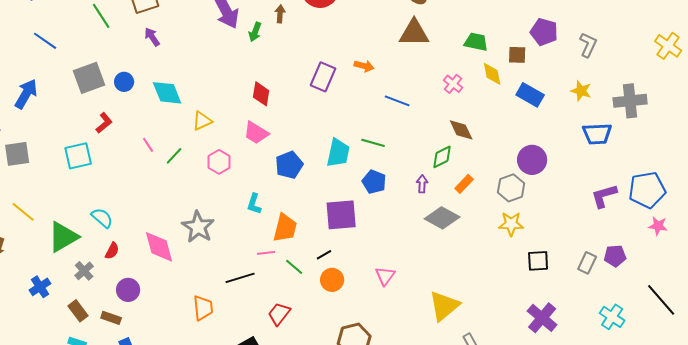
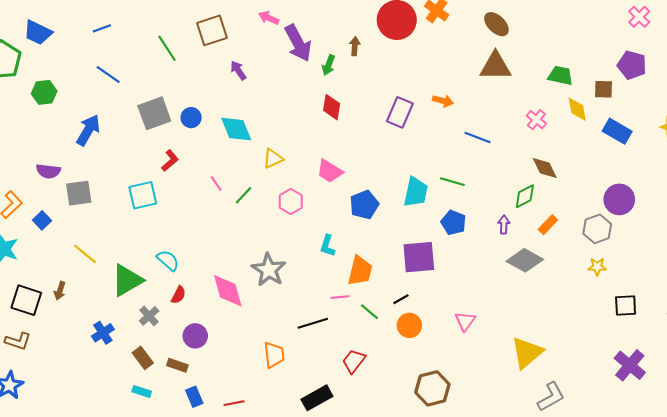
purple arrow: (152, 37) -> (238, 70), moved
red diamond: (261, 94) -> (332, 107), moved
yellow star: (511, 224) -> (597, 267), size x0.7

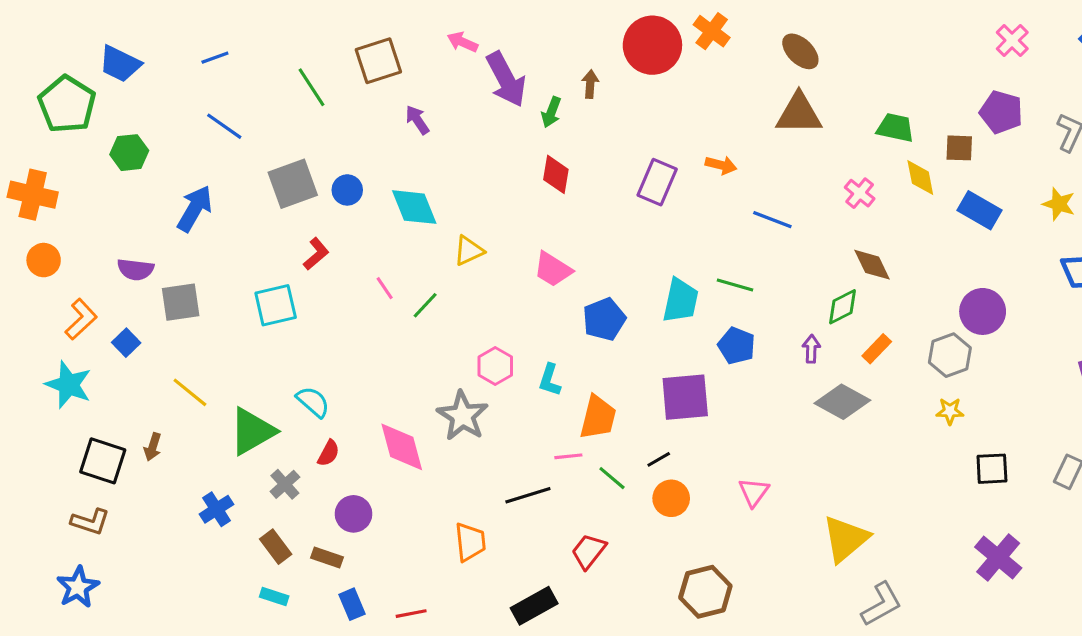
pink hexagon: (291, 202) -> (495, 366), moved

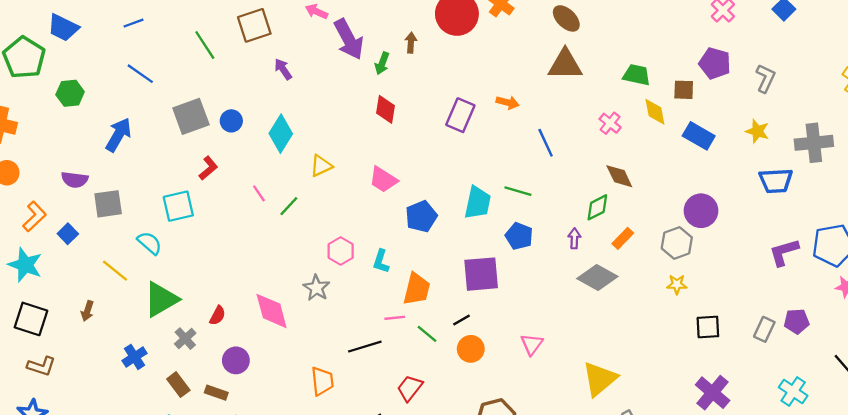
cyan diamond: (414, 207) -> (281, 134), turned 54
blue line: (772, 220) -> (546, 143), turned 44
cyan semicircle: (313, 402) -> (150, 243), moved
gray star: (462, 416) -> (316, 288), size x0.7
black square: (103, 461) -> (31, 319), moved

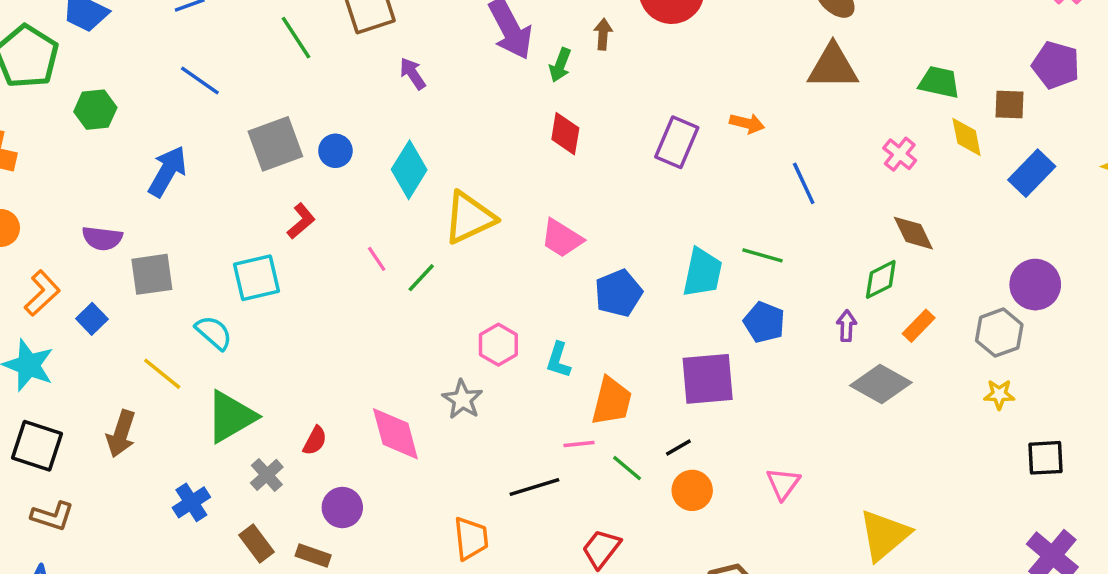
blue rectangle: (699, 136) -> (1032, 173), turned -76
yellow triangle: (321, 166) -> (469, 218), size x1.6
brown arrow: (87, 311) -> (121, 434), size x1.5

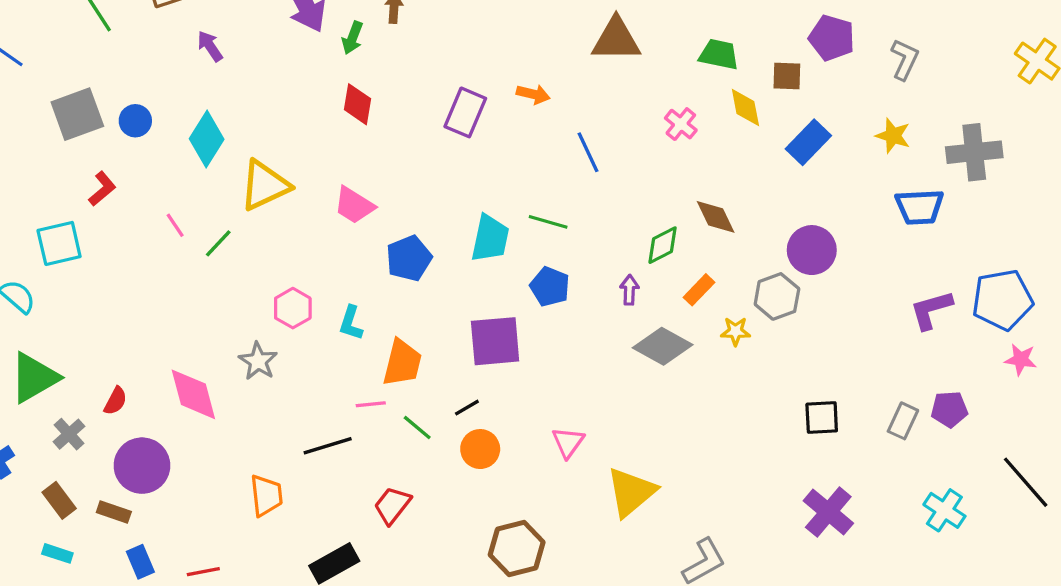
brown diamond: (913, 233) -> (716, 217), moved
yellow star: (999, 394) -> (735, 331), moved
purple circle: (342, 508) -> (142, 466), size x1.4
yellow triangle: (884, 535) -> (631, 492), moved

